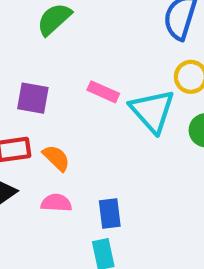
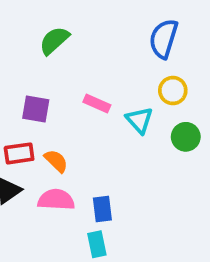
cyan triangle: (152, 111) -> (139, 120), size x0.7
pink semicircle: (56, 203) -> (56, 200), size x1.4

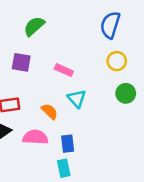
purple square: (36, 109) -> (21, 62), moved
cyan triangle: (139, 120) -> (77, 99), moved
orange semicircle: (56, 161) -> (50, 111), moved

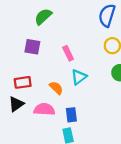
pink rectangle: (64, 70) -> (68, 53), turned 40
cyan triangle: (77, 99) -> (79, 77), turned 35

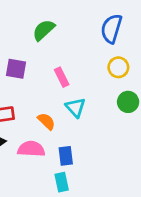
green semicircle: (43, 17) -> (44, 30), moved
cyan triangle: (79, 77) -> (75, 107), turned -35

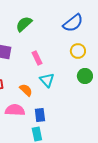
blue semicircle: (111, 29) -> (73, 23), turned -145

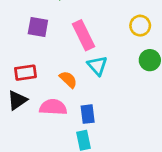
pink rectangle: (37, 58) -> (84, 35), size x1.5

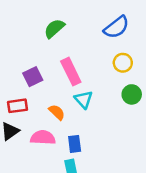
purple square: (38, 27) -> (33, 77), moved, turned -36

